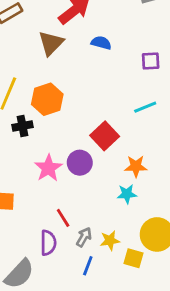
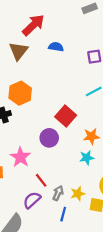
pink star: (48, 168) -> (20, 157), moved
purple semicircle: (48, 243) -> (32, 200), turned -126

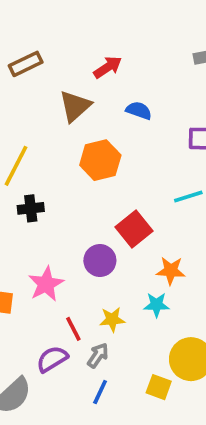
red arrow: (33, 25) -> (108, 67), size x0.7
orange hexagon: (20, 93) -> (100, 160), moved
yellow star: (78, 194) -> (112, 319), moved

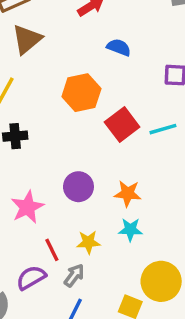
brown triangle: (75, 106) -> (27, 39), moved
red square: (134, 229) -> (122, 125), moved
orange star: (171, 271) -> (128, 193), moved

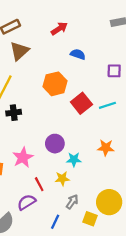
orange star: (128, 193) -> (106, 148), moved
cyan star: (130, 230) -> (74, 159), moved
gray arrow: (74, 275) -> (72, 202), moved

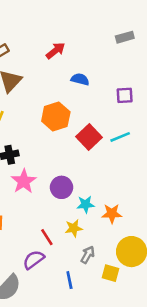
orange star: (106, 148) -> (112, 214), moved
pink star: (23, 158) -> (24, 181), moved
blue line: (55, 222) -> (69, 280), turned -32

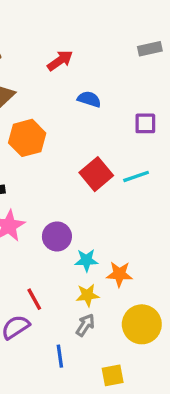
orange hexagon: (56, 117) -> (27, 138), moved
yellow star: (74, 228) -> (87, 295), moved
yellow square: (111, 273) -> (113, 375), moved, turned -30

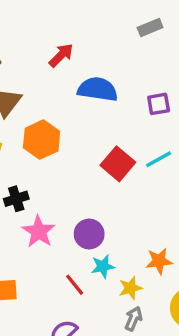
blue semicircle: (89, 99) -> (98, 89), size x1.6
cyan star: (86, 260) -> (103, 266), moved
red line: (34, 299) -> (75, 285), moved

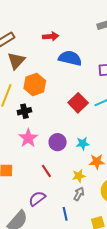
red arrow: (61, 55) -> (51, 36), turned 35
black cross: (16, 199) -> (24, 111), moved
cyan star: (103, 266) -> (83, 144), moved

